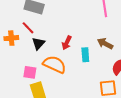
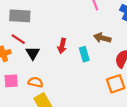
orange semicircle: (55, 64) -> (35, 82), moved, size x0.6
pink square: (30, 72) -> (11, 81), moved

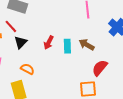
cyan rectangle: (84, 54) -> (67, 46), moved
orange semicircle: (35, 82) -> (27, 69), moved

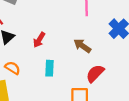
cyan rectangle: (67, 46) -> (50, 68), moved

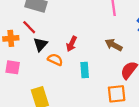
orange semicircle: (13, 68) -> (55, 60), moved

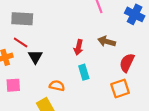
red arrow: (72, 44) -> (78, 47), moved
orange semicircle: (55, 60) -> (57, 86), moved

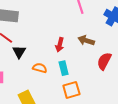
orange semicircle: (57, 86) -> (40, 68), moved
orange square: (120, 89) -> (71, 90), moved

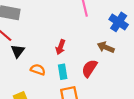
brown arrow: (86, 40) -> (106, 47), moved
red semicircle: (104, 61) -> (89, 68), moved

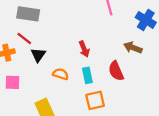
red arrow: (61, 47) -> (84, 49), turned -40
red semicircle: (89, 68) -> (116, 71), turned -54

